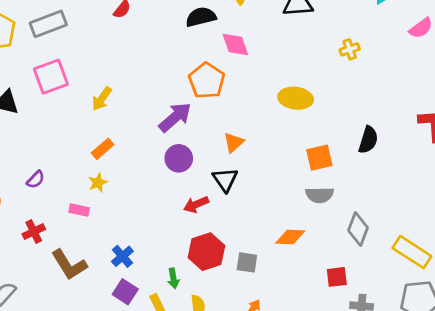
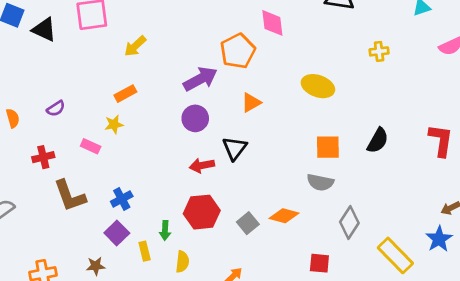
orange triangle: (234, 142) -> (251, 103), moved
gray square: (247, 262) -> (248, 223), moved, turned 30

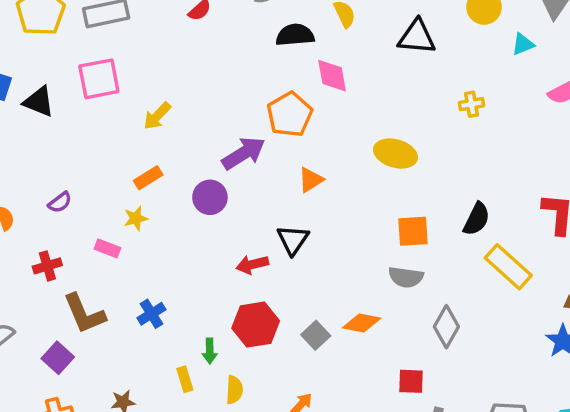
purple circle: (195, 118) -> (210, 197), moved
purple square: (117, 233) -> (58, 358), moved
yellow rectangle: (395, 255) -> (508, 267), moved

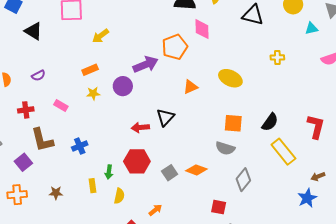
black triangle: (39, 102) -> (33, 31), moved
orange triangle: (311, 180) -> (191, 87), moved
yellow star: (136, 218) -> (93, 93), moved

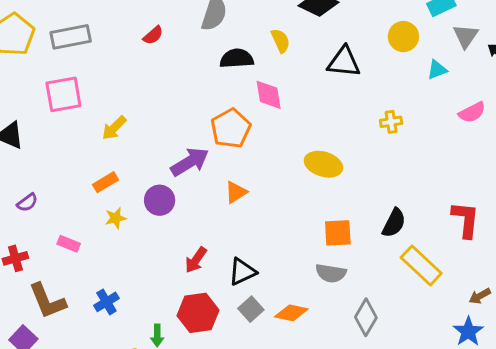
orange triangle: (191, 87) -> (236, 192), moved
black triangle: (165, 117) -> (242, 272), moved, turned 30
red arrow: (140, 127) -> (196, 260), turned -42
gray square: (170, 173) -> (251, 309), moved

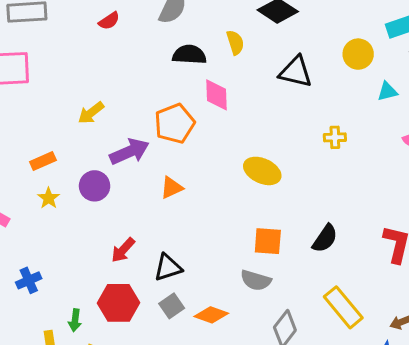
yellow arrow: (114, 128) -> (91, 113), moved
yellow star: (116, 218) -> (49, 198), turned -30
yellow rectangle: (421, 265) -> (343, 307), moved

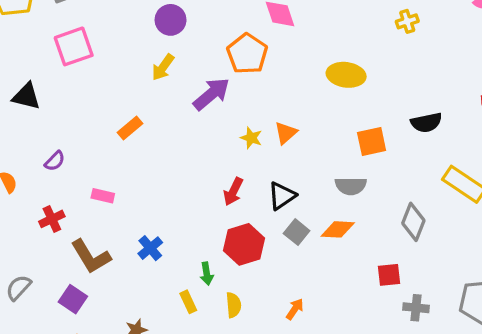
purple circle: (95, 186) -> (171, 20), moved
orange triangle: (172, 188) -> (286, 133), moved
yellow star: (49, 198) -> (251, 138), moved
black semicircle: (325, 238) -> (426, 123), turned 60
gray semicircle: (256, 280) -> (351, 186), moved

